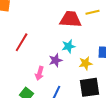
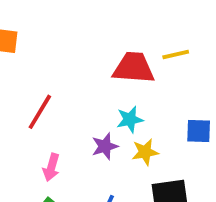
yellow star: (86, 63) -> (145, 152), moved
pink arrow: (40, 73) -> (51, 167), moved

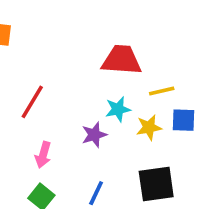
yellow line: (176, 54) -> (162, 91), moved
yellow star: (145, 152) -> (149, 127), moved

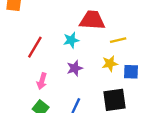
cyan star: (118, 109) -> (71, 40), moved
blue square: (184, 120) -> (131, 72), moved

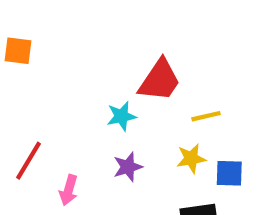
red trapezoid: (92, 20) -> (160, 80), turned 120
red line: (35, 47) -> (29, 161), moved

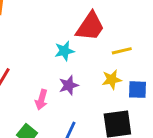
pink arrow: (69, 190) -> (41, 100), moved

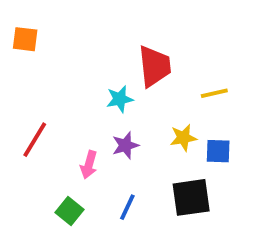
red trapezoid: (90, 26) -> (154, 66), turned -40
yellow line: (122, 51) -> (214, 93), moved

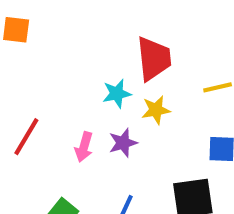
yellow star: (183, 138) -> (156, 110), moved
pink arrow: (89, 165) -> (84, 147), moved

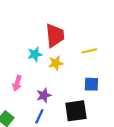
purple star: (123, 143) -> (44, 95), moved

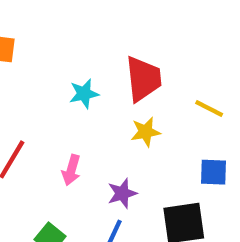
yellow line: (89, 51) -> (209, 109), turned 40
cyan star: (35, 54) -> (84, 94), moved

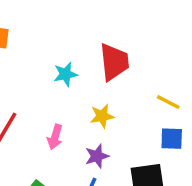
yellow line: (209, 109) -> (168, 102), moved
yellow star: (146, 132) -> (102, 116), moved

